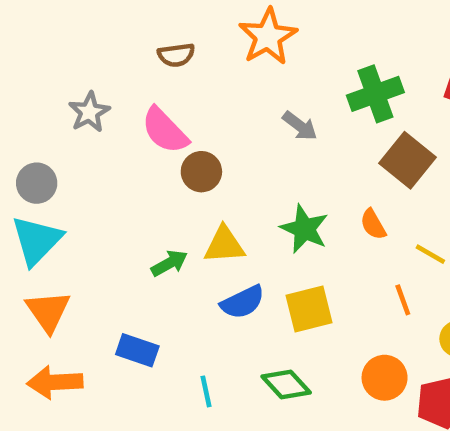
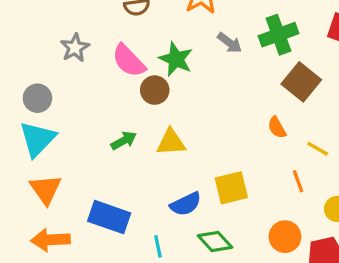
gray arrow: (300, 126) -> (230, 43), moved
green star: (304, 229) -> (176, 59), moved
green arrow: (169, 263) -> (124, 141), moved
blue semicircle: (243, 302) -> (186, 204), moved
blue rectangle: (137, 350) -> (109, 217), size x1.4

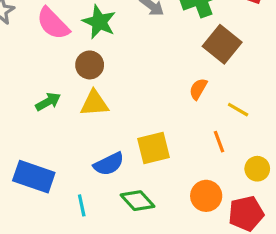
brown circle: (155, 90) -> (90, 65), moved
orange semicircle: (277, 128) -> (198, 89), turned 60

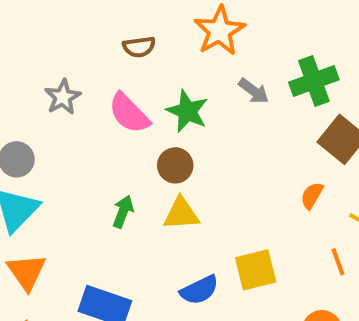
green arrow: (48, 102) -> (123, 212), turned -40

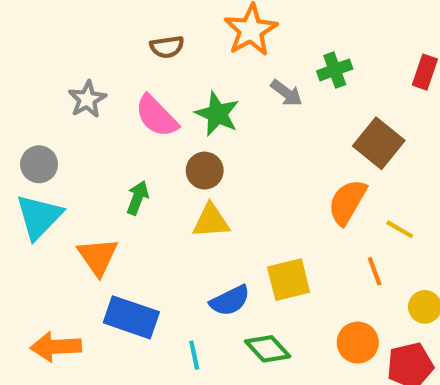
green cross: (314, 81) -> (335, 70), moved, size x0.7
orange semicircle: (312, 196) -> (347, 202), size x1.6
green arrow: (123, 212) -> (138, 198), moved
orange triangle: (27, 272) -> (98, 257), moved

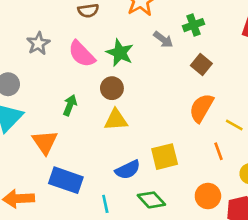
brown square: (379, 143) -> (201, 64), moved, size x0.7

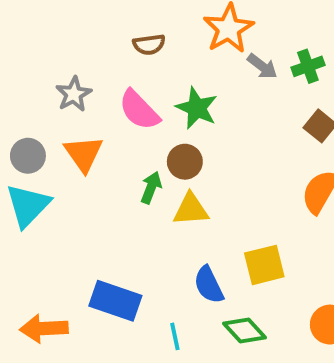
gray arrow: (163, 40) -> (262, 66), moved
green arrow: (70, 105) -> (151, 187), moved
orange triangle: (45, 142) -> (84, 154), moved
blue semicircle: (128, 170) -> (209, 285), turned 90

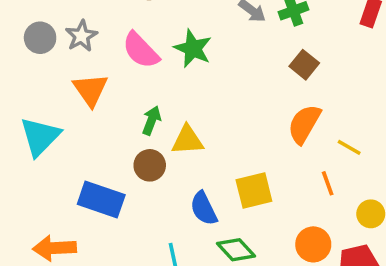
gray circle: (28, 156) -> (40, 38), moved
brown circle: (185, 162) -> (150, 165), moved
blue rectangle: (115, 301) -> (101, 199), moved

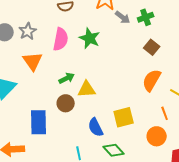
pink semicircle: (141, 50) -> (61, 39), turned -125
green arrow: (152, 120) -> (67, 78), turned 42
blue rectangle: (101, 199) -> (39, 122), turned 70
orange circle: (313, 244) -> (157, 136), moved

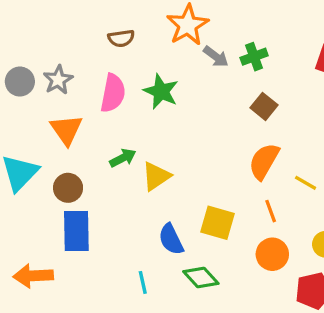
yellow triangle: (87, 89) -> (156, 176), turned -30
brown circle: (66, 103) -> (68, 188), moved
orange line: (165, 113) -> (271, 211), moved
yellow square: (124, 117) -> (218, 223), turned 30

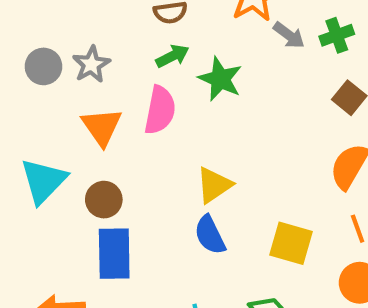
pink semicircle: (113, 93) -> (160, 110), moved
green arrow: (123, 158) -> (172, 56), moved
blue semicircle: (171, 239) -> (210, 235), moved

